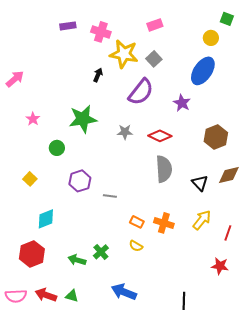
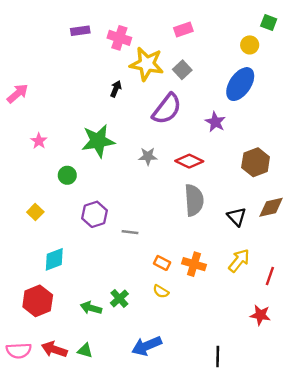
blue arrow: (124, 292) -> (147, 346), turned -45

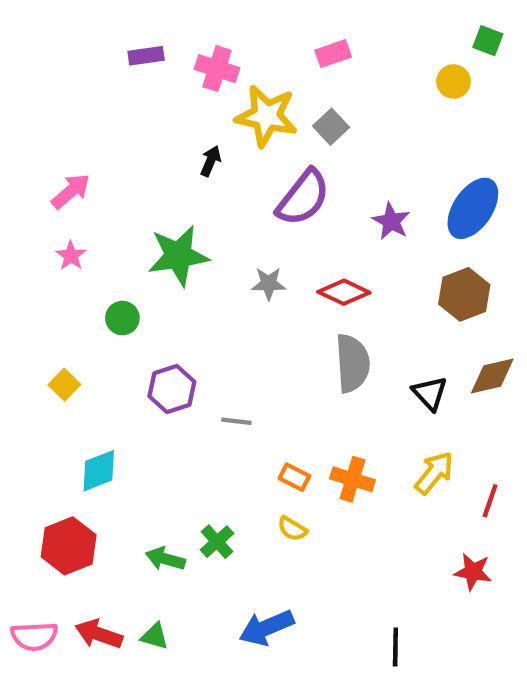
blue ellipse: (240, 84) -> (473, 208), moved
pink arrow: (18, 94) -> (71, 191), moved

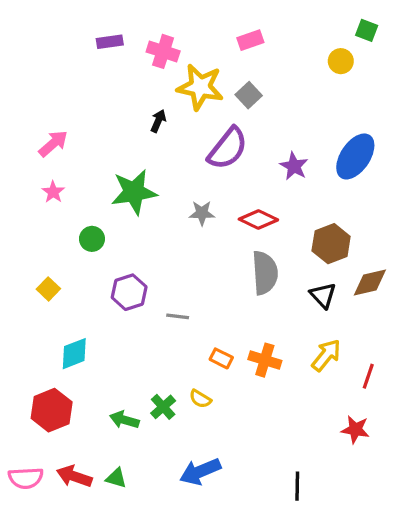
brown hexagon: (464, 294) -> (331, 244), moved
yellow semicircle: (292, 529) -> (200, 399), moved

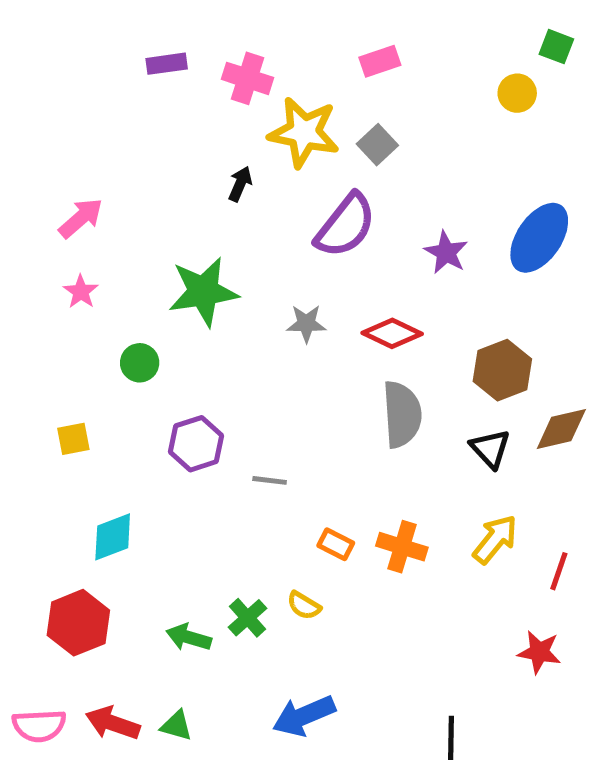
yellow square: (48, 289) -> (73, 439), turned 35

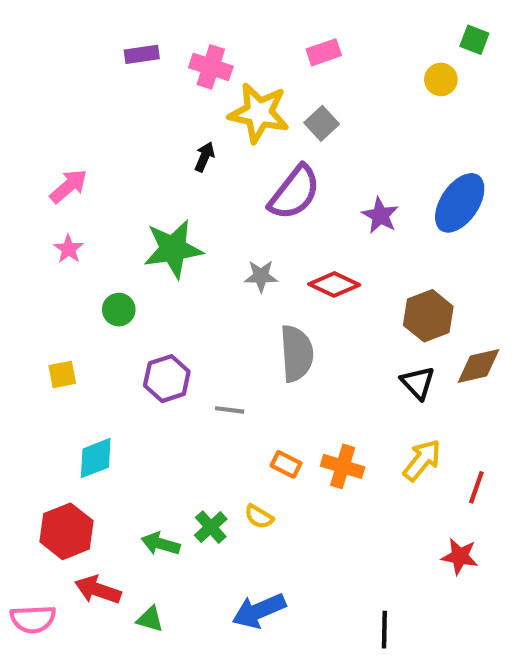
gray semicircle: (402, 414) -> (297, 353), moved
red arrow: (113, 723) -> (98, 590), moved

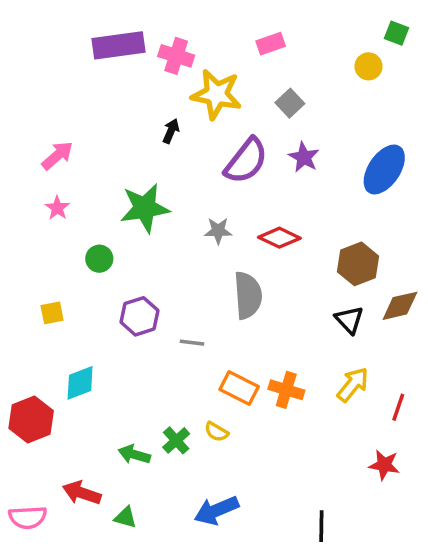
purple rectangle: (142, 54) -> (119, 45), size x1.8
gray square: (322, 123) -> (290, 103), moved
purple star: (380, 215) -> (304, 157), moved
orange rectangle: (286, 464) -> (239, 388), size x1.5
red hexagon: (66, 531) -> (31, 419), moved

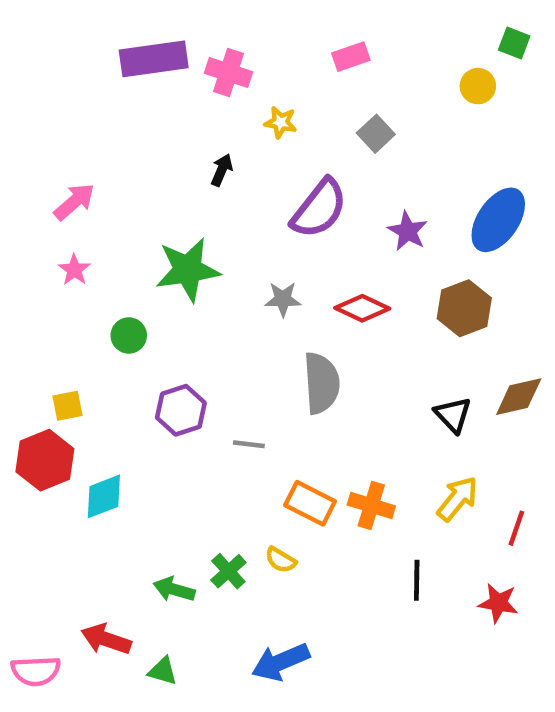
yellow star: (216, 94) -> (281, 122), size x0.5
purple star: (304, 157) -> (408, 231), moved
brown hexagon: (358, 264) -> (464, 308), moved
red hexagon: (31, 419) -> (45, 460), moved
black line: (321, 526) -> (417, 580), moved

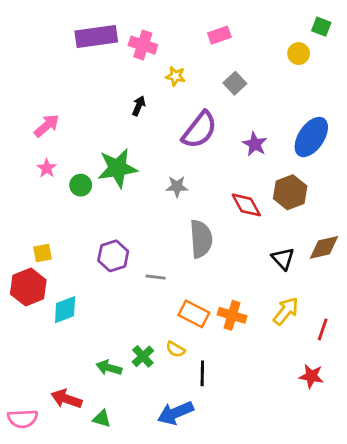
red diamond: (362, 308) -> (246, 205), moved, turned 36
green circle: (129, 335) -> (81, 185), moved
black line: (417, 580) -> (202, 373), moved

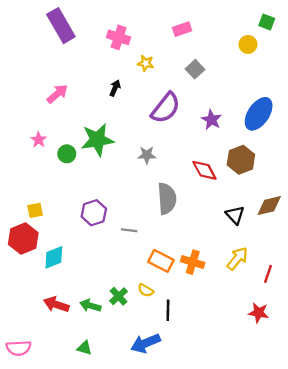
purple rectangle: (96, 37) -> (61, 26), moved, turned 68
pink arrow: (47, 126) -> (57, 94), moved
red arrow: (66, 399) -> (56, 304), moved

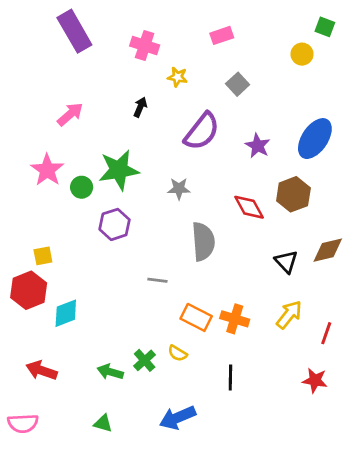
pink star: (39, 140) -> (47, 170), size x1.6
purple hexagon: (94, 213) -> (114, 224), moved
red arrow: (56, 304) -> (42, 370), moved
black line: (168, 310) -> (230, 378), moved

